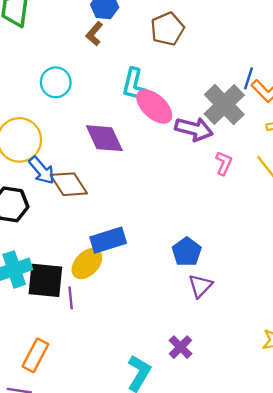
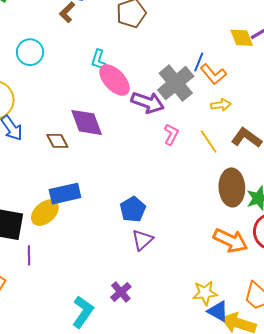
cyan L-shape: (134, 85) -> (98, 60), size x0.7
purple diamond: (104, 138) -> (87, 122), moved
brown diamond: (69, 184) -> (57, 141), moved, size x0.7
purple line: (71, 298) -> (29, 255), moved

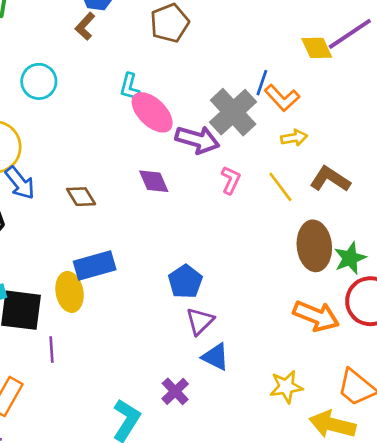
purple diamond: (87, 122) -> (154, 181), moved, size x0.7
yellow ellipse: (45, 213) -> (70, 292), turned -56
blue triangle: (218, 311) -> (215, 357), moved

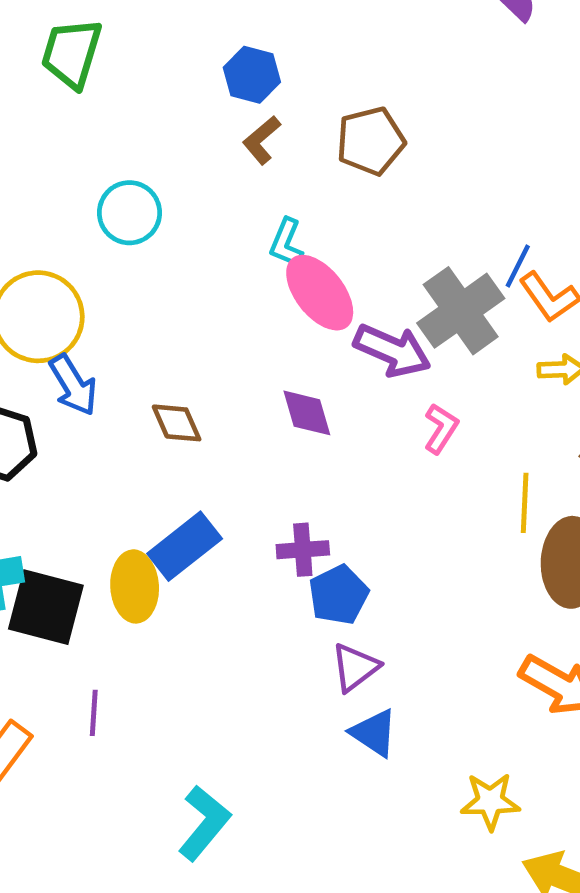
brown L-shape: (85, 26) -> (262, 140), moved
yellow line: (280, 187) -> (525, 503), moved, turned 32
blue rectangle: (95, 266) -> (185, 546), turned -30
purple line: (51, 350) -> (94, 713), moved
purple cross: (175, 391) -> (303, 550), moved, turned 32

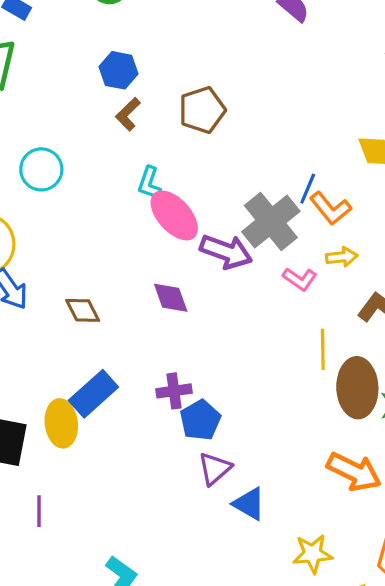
pink L-shape: (441, 428) -> (300, 279), moved, turned 96
blue triangle: (374, 733) -> (249, 504), moved

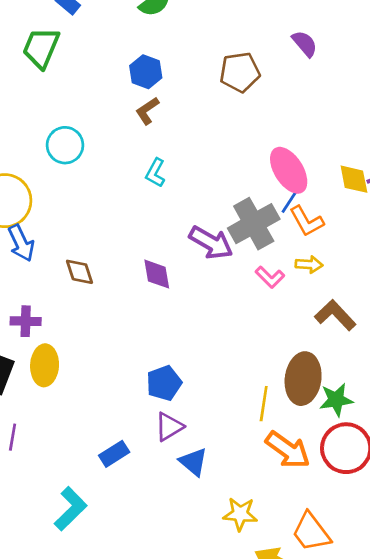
brown pentagon: (202, 110) -> (240, 72), moved
pink ellipse: (174, 215) -> (289, 170), moved
yellow line: (323, 349) -> (264, 404), moved
purple cross: (174, 391) -> (26, 321), moved
blue rectangle: (93, 394) -> (114, 454), moved, size x0.7

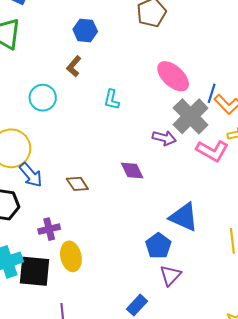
brown L-shape: (147, 111) -> (74, 66), moved
pink ellipse: (289, 170) -> (173, 76), moved
purple arrow: (211, 243) -> (164, 138), size x0.7
pink L-shape: (270, 277) -> (212, 151), size x1.5
blue triangle: (193, 462) -> (184, 217), moved, size x1.4

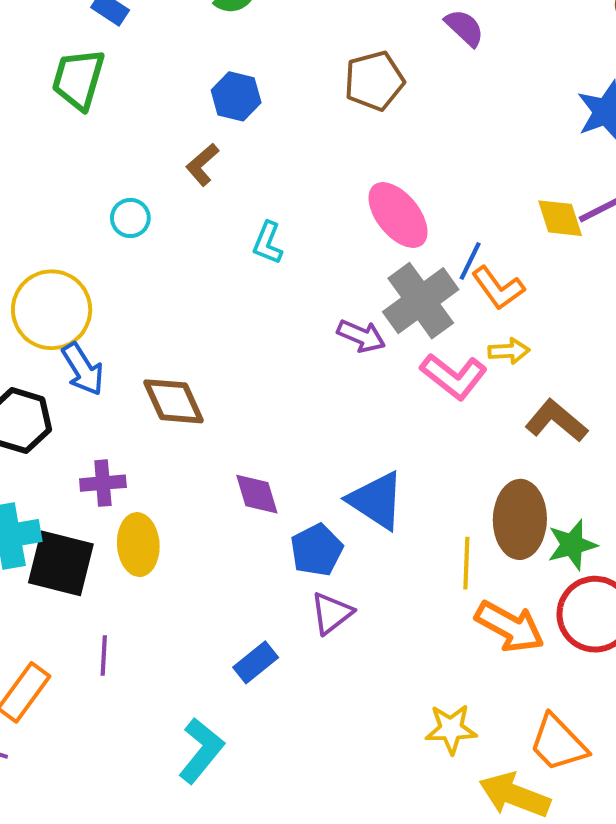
cyan circle: (43, 98) -> (130, 218), size x0.7
purple diamond: (132, 171) -> (257, 494), moved
brown diamond: (77, 184) -> (173, 401), size x1.4

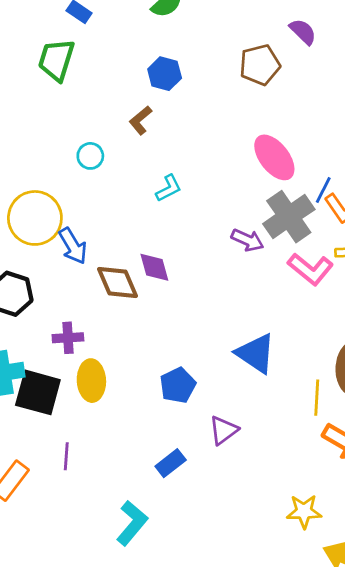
purple semicircle: (464, 28) -> (303, 32), moved
cyan L-shape: (268, 243) -> (169, 188), moved, turned -140
blue arrow: (83, 369) -> (73, 246), moved
purple diamond: (257, 494) -> (154, 267), moved
blue pentagon: (317, 550) -> (178, 385), moved

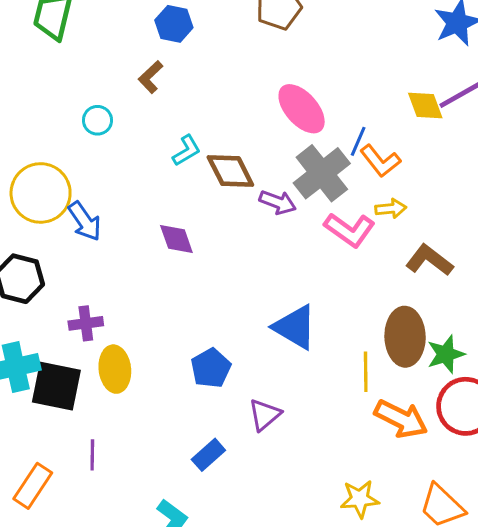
brown diamond: (118, 283) -> (230, 171), moved

